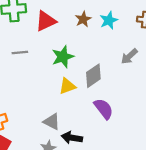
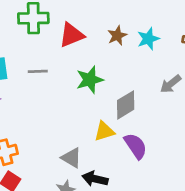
yellow triangle: (67, 86) -> (104, 131), moved

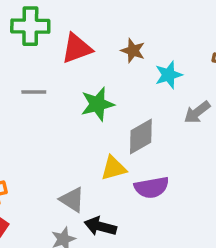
brown star: (117, 36) -> (133, 51), turned -30
cyan star: (148, 39) -> (169, 75), moved
purple semicircle: (136, 146) -> (152, 187), turned 112

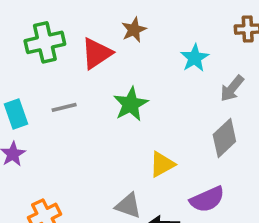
brown star: (133, 51) -> (134, 30), moved, turned -30
gray diamond: (141, 136) -> (224, 138), moved
purple semicircle: (152, 187) -> (207, 199), moved

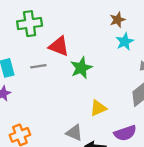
brown star: (134, 30) -> (117, 20), moved
red triangle: (97, 53) -> (59, 46), moved, turned 50

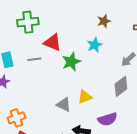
cyan star: (125, 42) -> (95, 45), moved
gray triangle: (74, 133) -> (64, 105), moved

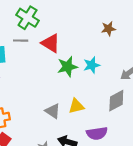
green cross: (28, 22) -> (28, 18), turned 30
cyan star: (95, 45) -> (92, 65), moved
gray line: (34, 59) -> (21, 41), moved

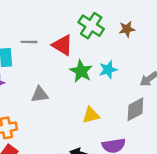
green cross: (28, 18) -> (91, 26), moved
green star: (67, 67) -> (81, 71), turned -30
gray triangle: (53, 111) -> (40, 95), moved, turned -42

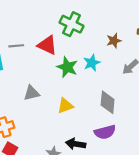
brown star: (127, 29) -> (114, 41), moved
gray diamond: (135, 109) -> (108, 102), moved, turned -50
yellow triangle: (91, 115) -> (65, 106), moved

